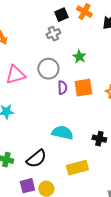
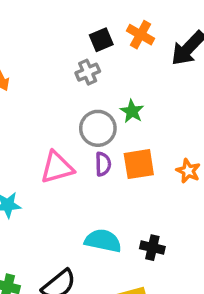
gray circle: (48, 69) -> (98, 128), moved
pink triangle: (15, 75) -> (57, 167), moved
black cross: (99, 139) -> (152, 248), moved

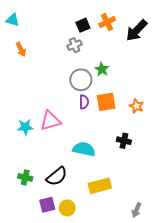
orange cross: (140, 35) -> (107, 22), turned 35
pink triangle: (57, 167) -> (50, 121), moved
black cross: (152, 248) -> (124, 141), moved

